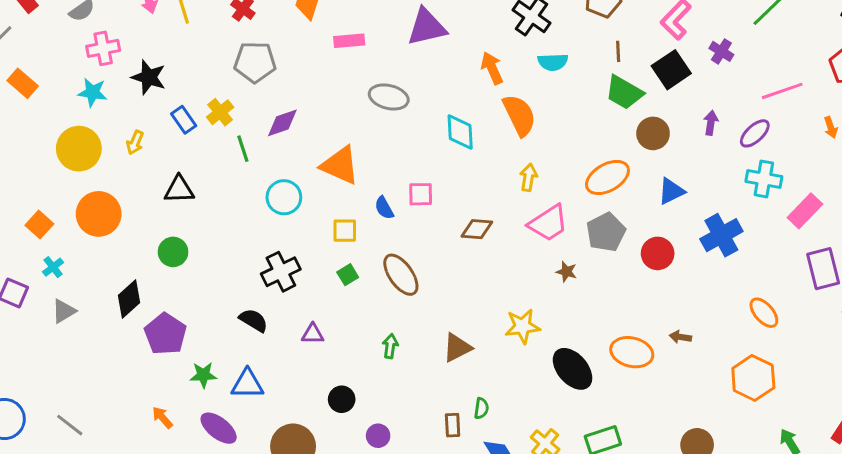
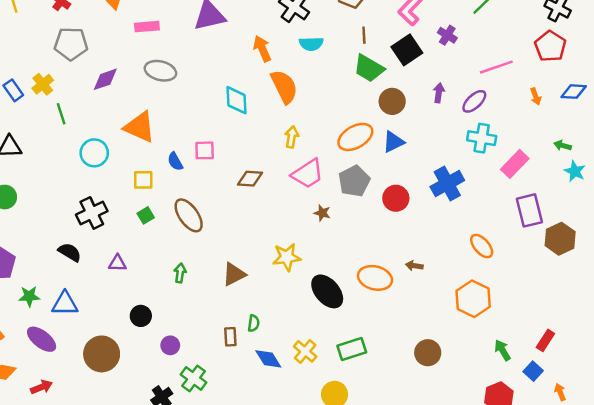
gray ellipse: (389, 97) -> (160, 71), moved
purple diamond: (282, 123) -> (105, 79), moved
blue triangle: (671, 191) -> (393, 142), moved

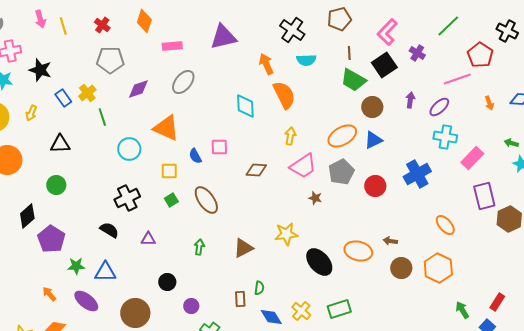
red pentagon: (550, 46) -> (480, 55), moved
gray ellipse: (160, 71) -> (183, 82), turned -65
brown circle: (428, 353) -> (401, 268), moved

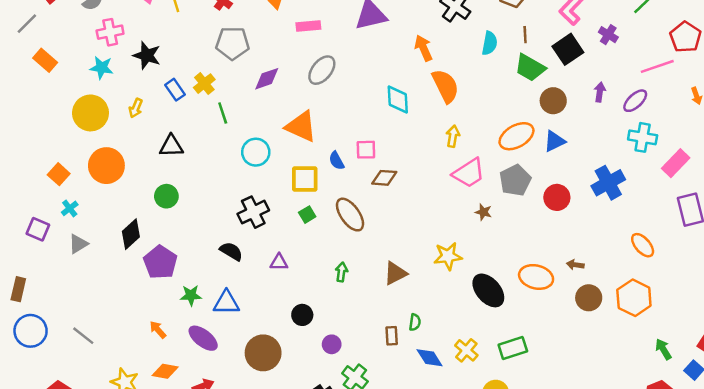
cyan semicircle: (306, 60) -> (490, 43), moved, turned -78
brown diamond: (256, 170) -> (384, 178), moved
yellow square: (169, 171) -> (305, 179), size x1.4

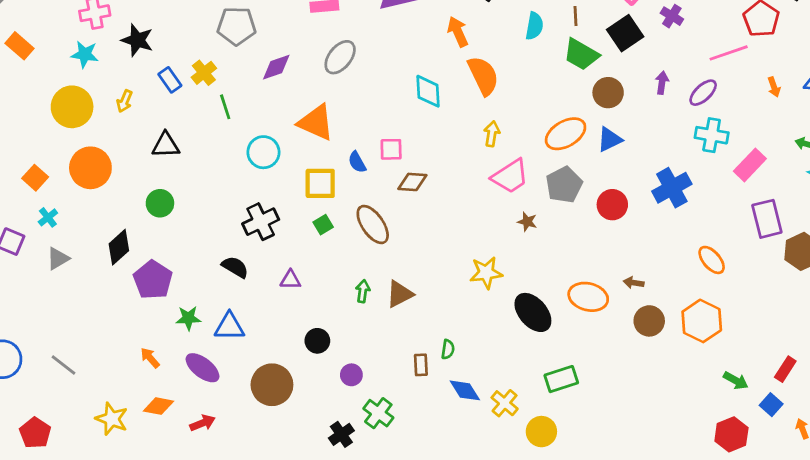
brown triangle: (395, 273) -> (400, 294), moved
green arrow: (663, 349) -> (736, 381), turned 150
yellow cross: (466, 350) -> (505, 403), moved

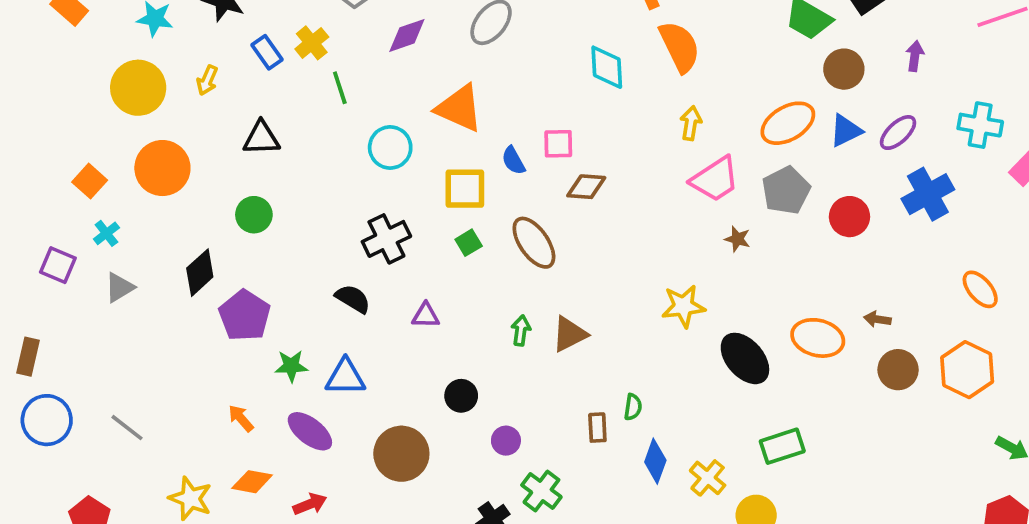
purple ellipse: (703, 93) -> (898, 133), moved
blue diamond: (465, 390) -> (655, 461), turned 52

